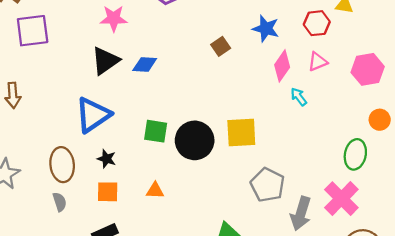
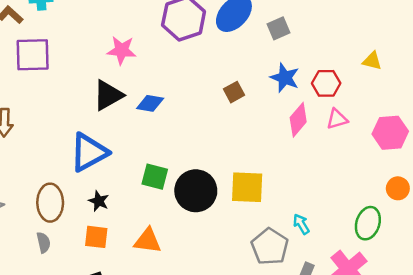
red hexagon: (317, 23) -> (326, 83), moved
cyan arrow: (299, 97) -> (301, 224), moved
orange triangle: (155, 191) -> (148, 241), size x1.4

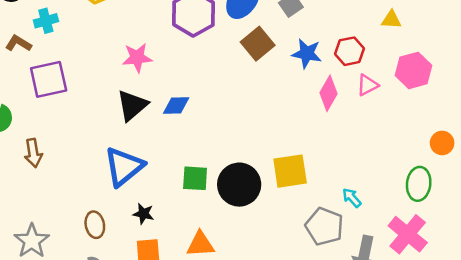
brown square: (234, 92) -> (258, 44), moved, size x1.5
pink hexagon: (390, 133) -> (413, 70), moved
brown ellipse: (50, 203) -> (95, 225), size x0.7

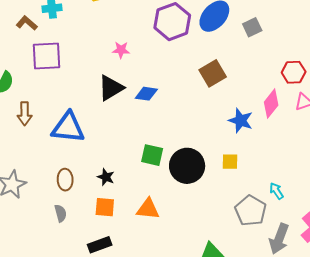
brown square: (258, 44) -> (213, 73), moved
blue star: (307, 53) -> (241, 121), moved
pink star: (137, 58) -> (121, 50), size x0.7
blue triangle: (124, 167) -> (68, 128), moved, turned 36
yellow square: (290, 171) -> (230, 162), size x0.6

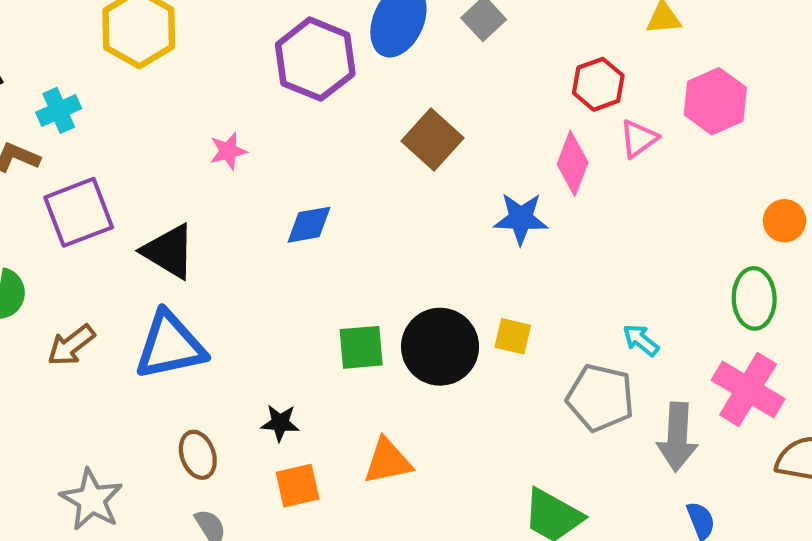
black triangle: (111, 88) -> (169, 251), moved, turned -40
brown arrow: (25, 114) -> (71, 345), turned 70
yellow square: (230, 162) -> (513, 336), moved, turned 30

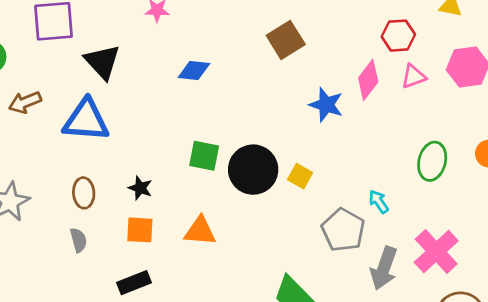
green ellipse: (754, 298) -> (432, 161), moved

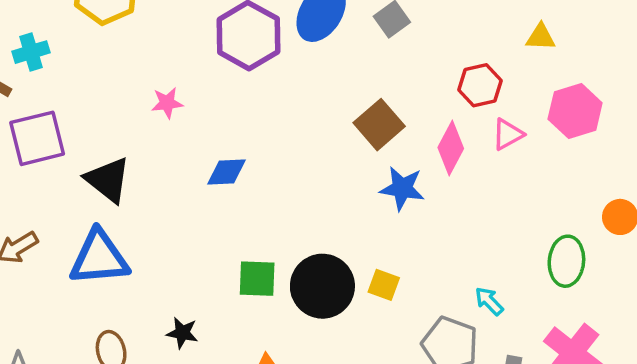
brown square: (286, 40) -> (379, 125), moved
green ellipse: (432, 161) -> (566, 261), moved

